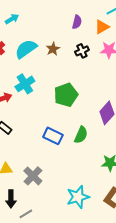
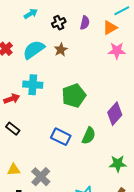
cyan arrow: (12, 19) -> (31, 14), moved
black cross: (82, 51) -> (59, 23), moved
cyan cross: (25, 84) -> (33, 85), turned 36

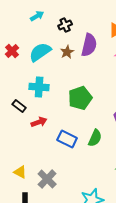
purple semicircle: (85, 23) -> (89, 45), moved, size x1.6
red arrow: (12, 99) -> (39, 122), moved
black rectangle: (13, 129) -> (19, 106), moved
yellow triangle: (14, 170) -> (20, 172), turned 32

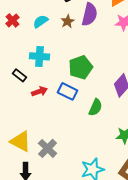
cyan semicircle: (40, 52) -> (41, 21), size x0.7
blue rectangle: (67, 139) -> (68, 91), moved
yellow triangle: (20, 172) -> (21, 141), size x1.6

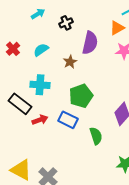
brown star: (68, 21) -> (70, 62), moved
black rectangle: (20, 75) -> (20, 104), size x1.6
green semicircle: (96, 107) -> (96, 136), turned -42

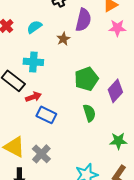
green pentagon: (81, 96) -> (86, 79), moved
blue rectangle: (68, 120) -> (46, 115), moved

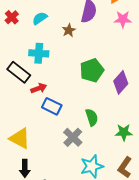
green semicircle: (89, 113) -> (92, 117), moved
gray cross: (41, 154) -> (73, 137), moved

